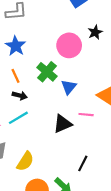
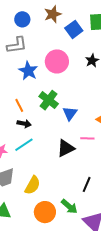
pink circle: (69, 45) -> (57, 61), moved
blue star: (16, 46) -> (28, 71), moved

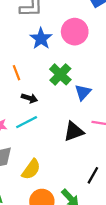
orange line: (19, 105) -> (16, 73), moved

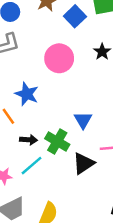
blue star: (41, 39) -> (27, 94), moved
green cross: (60, 74) -> (57, 142), moved

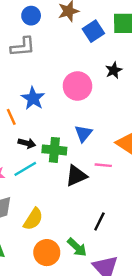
pink circle: (59, 58) -> (77, 86), moved
green cross: (57, 142) -> (54, 150), turned -35

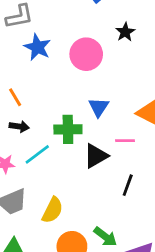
blue star: (33, 98) -> (37, 47), moved
black arrow: (27, 143) -> (19, 126), moved
black line: (99, 221) -> (128, 185), moved

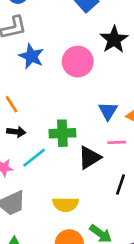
black star: (125, 32) -> (114, 40), size x1.5
blue triangle: (99, 107) -> (108, 111), moved
yellow semicircle: (52, 210) -> (66, 204), moved, turned 65

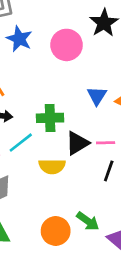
pink line: (117, 142) -> (106, 143), moved
yellow semicircle: (66, 204) -> (52, 166), moved

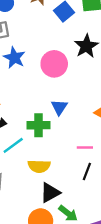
blue triangle: (97, 96) -> (59, 107), moved
black triangle: (77, 143) -> (50, 193), moved

